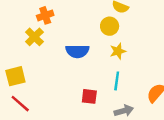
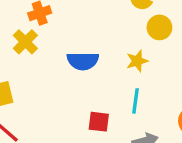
yellow circle: (110, 26) -> (159, 27), moved

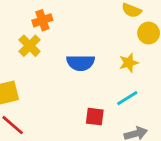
cyan line: (136, 101) -> (127, 98), turned 50

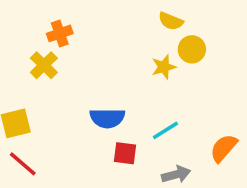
blue semicircle: (81, 63) -> (107, 118), moved
yellow star: (129, 63) -> (164, 67), moved

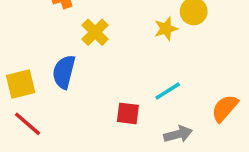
yellow cross: (44, 65) -> (95, 32), moved
blue semicircle: (107, 118) -> (64, 72), moved, turned 104

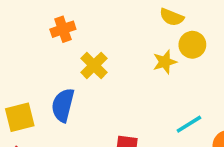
cyan line: (168, 91) -> (189, 124), moved

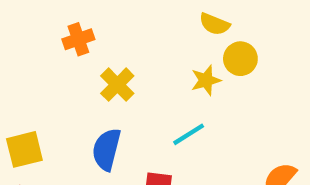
blue semicircle: (63, 105) -> (107, 149), moved
cyan line: (189, 124) -> (189, 134), moved

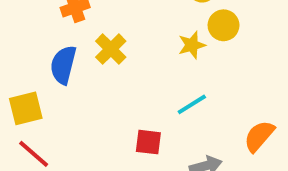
cyan line: (189, 134) -> (192, 104), moved
blue semicircle: (107, 149) -> (63, 65), moved

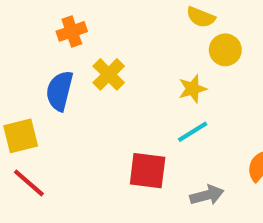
yellow star: (192, 45) -> (193, 89), moved
red square: (148, 142) -> (148, 171), size x1.4

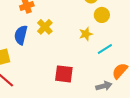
cyan line: (193, 132) -> (105, 49), moved
gray arrow: (207, 195) -> (104, 86), moved

